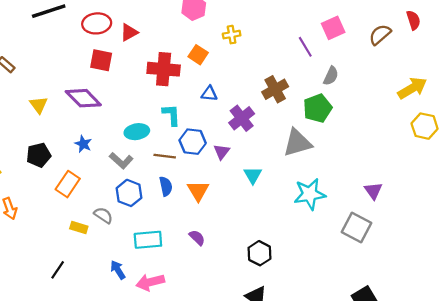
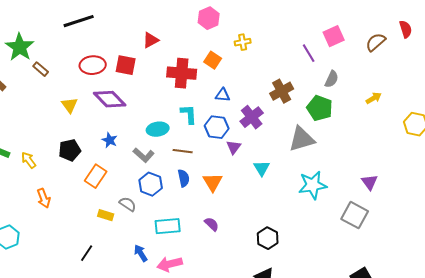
red ellipse: (97, 23) -> (93, 65), moved
yellow arrow: (412, 88) -> (374, 98), moved, size x0.6
green pentagon: (317, 108) -> (320, 108), turned -30
blue hexagon: (193, 142) -> (217, 127), moved

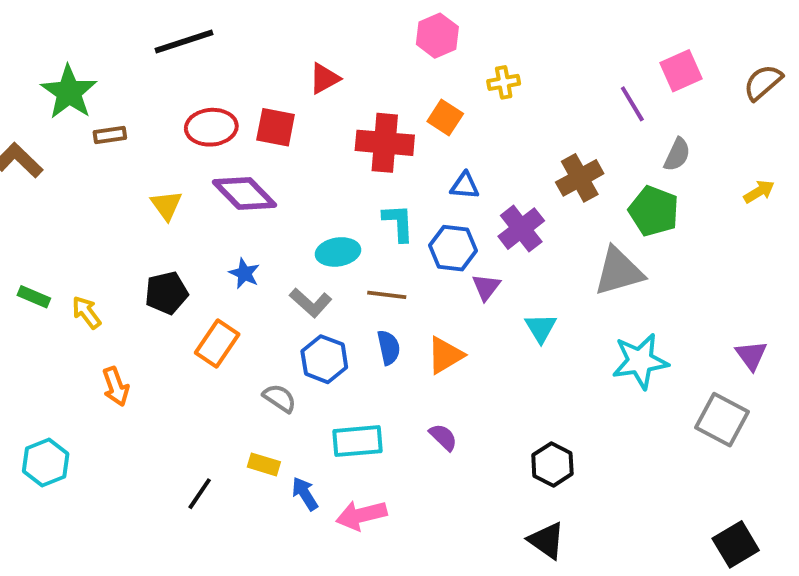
brown rectangle: (41, 69) -> (110, 135), turned -49
orange triangle: (213, 182) -> (445, 355), turned 30
yellow rectangle: (106, 215) -> (264, 464), moved

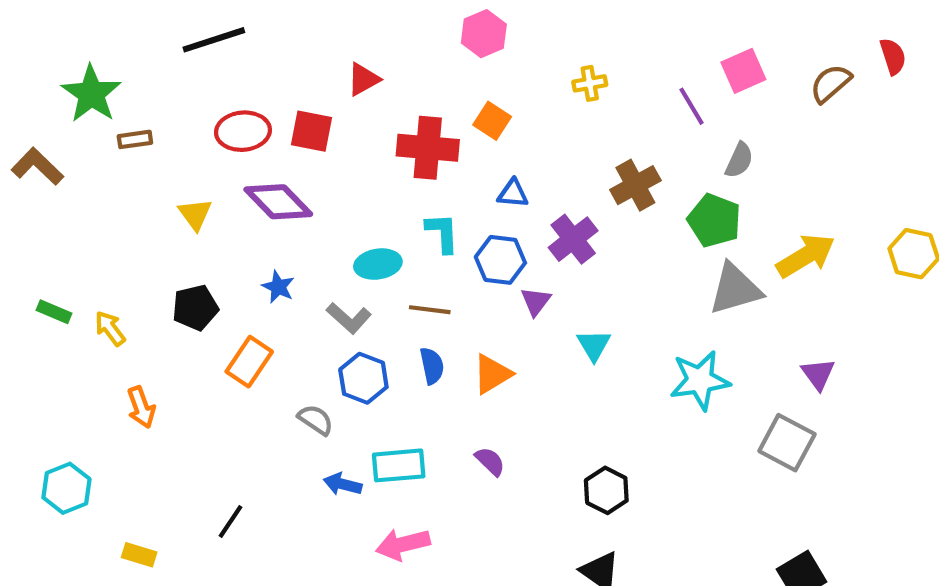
yellow cross: (504, 82) -> (590, 83), moved
yellow arrow: (759, 192) -> (806, 256), moved, size x1.8
gray triangle: (619, 271) -> (735, 289), moved
yellow rectangle: (264, 464) -> (139, 555), moved
blue arrow: (305, 494) -> (343, 484), moved, turned -44

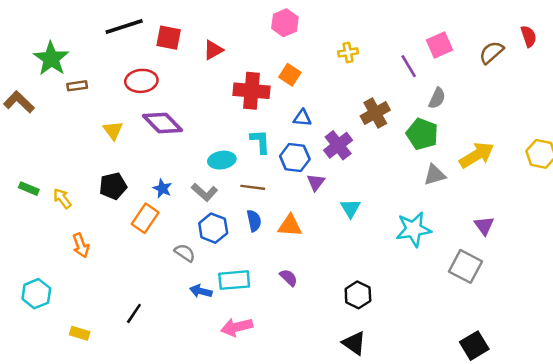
red square: (311, 131) -> (169, 38), moved
blue star: (278, 287) -> (162, 189), moved
gray triangle: (735, 289) -> (435, 175), size x0.7
orange triangle: (492, 374) -> (290, 226), turned 35

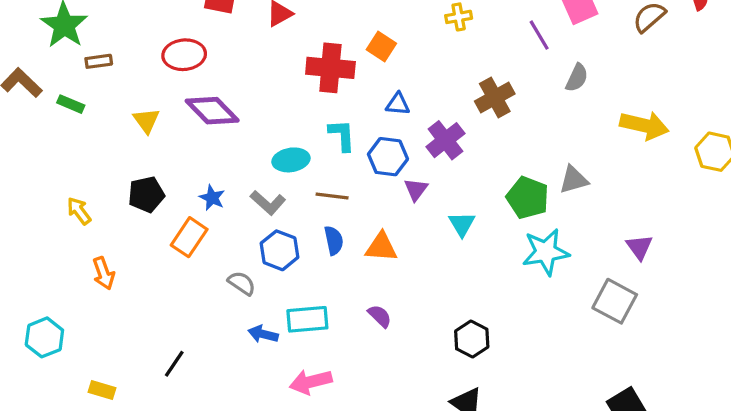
green pentagon: (422, 134) -> (528, 198), moved
yellow arrow: (477, 155) -> (644, 125), moved, turned 44
green rectangle: (29, 189) -> (71, 104), moved

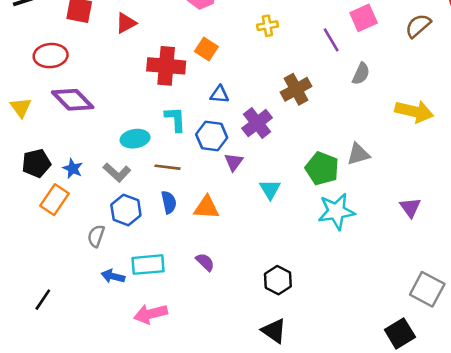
black pentagon: (146, 194) -> (36, 163), moved
gray semicircle: (242, 283) -> (96, 236), turned -105
gray square: (615, 301) -> (427, 289), moved

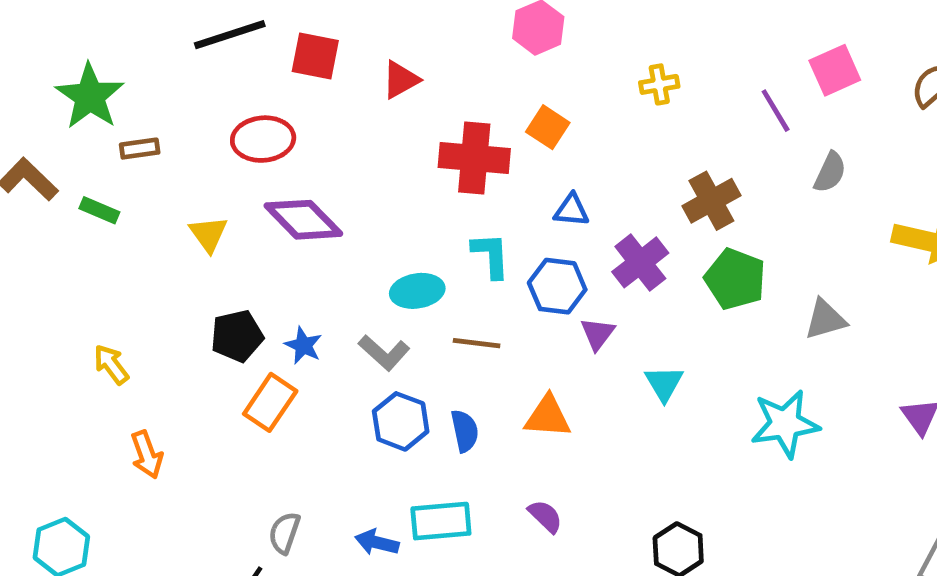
green pentagon: (322, 169) -> (735, 279), moved
blue semicircle: (169, 202) -> (465, 431), moved
gray semicircle: (96, 236) -> (284, 533), moved

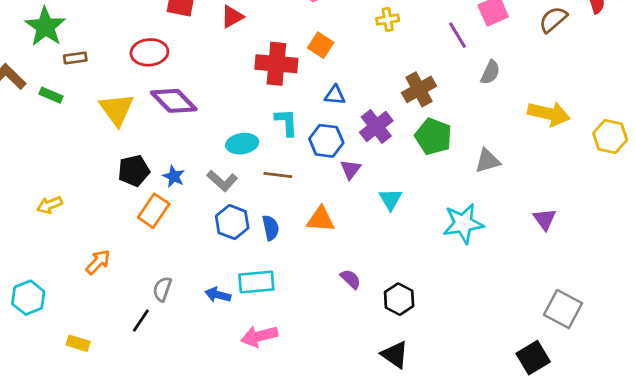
yellow triangle: (208, 234) -> (117, 109), size x1.5
yellow arrow: (111, 364) -> (50, 205), moved, turned -75
orange arrow: (147, 455) -> (98, 262), moved, turned -116
purple semicircle: (545, 516) -> (351, 279), moved

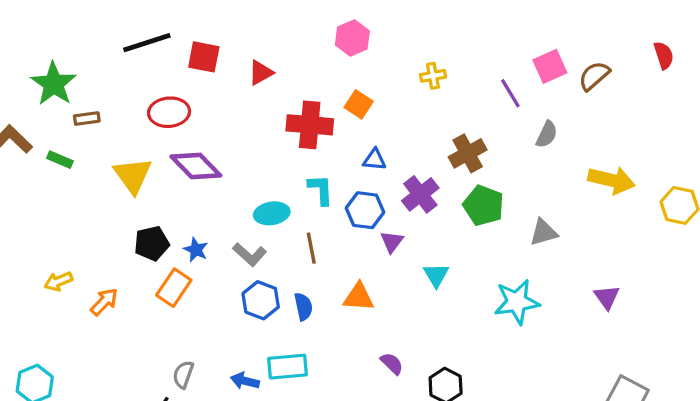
brown semicircle: (553, 20) -> (594, 76), moved
brown line: (278, 175) -> (311, 248), turned 72
orange arrow: (98, 262) -> (104, 302), moved

